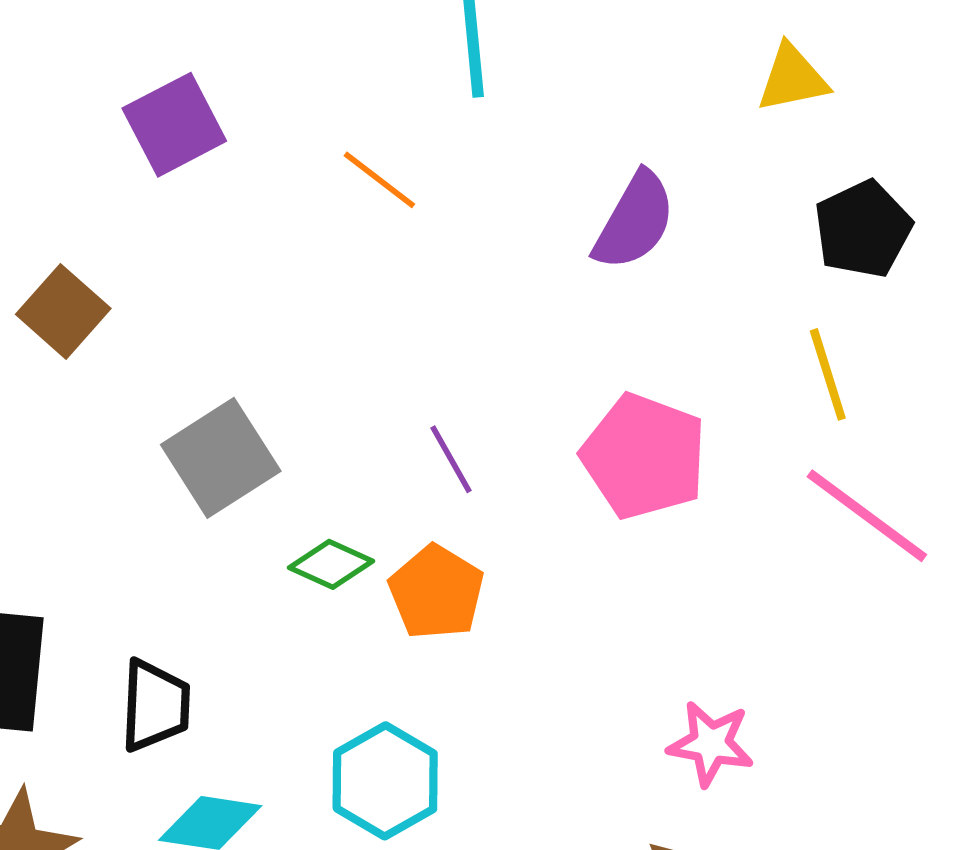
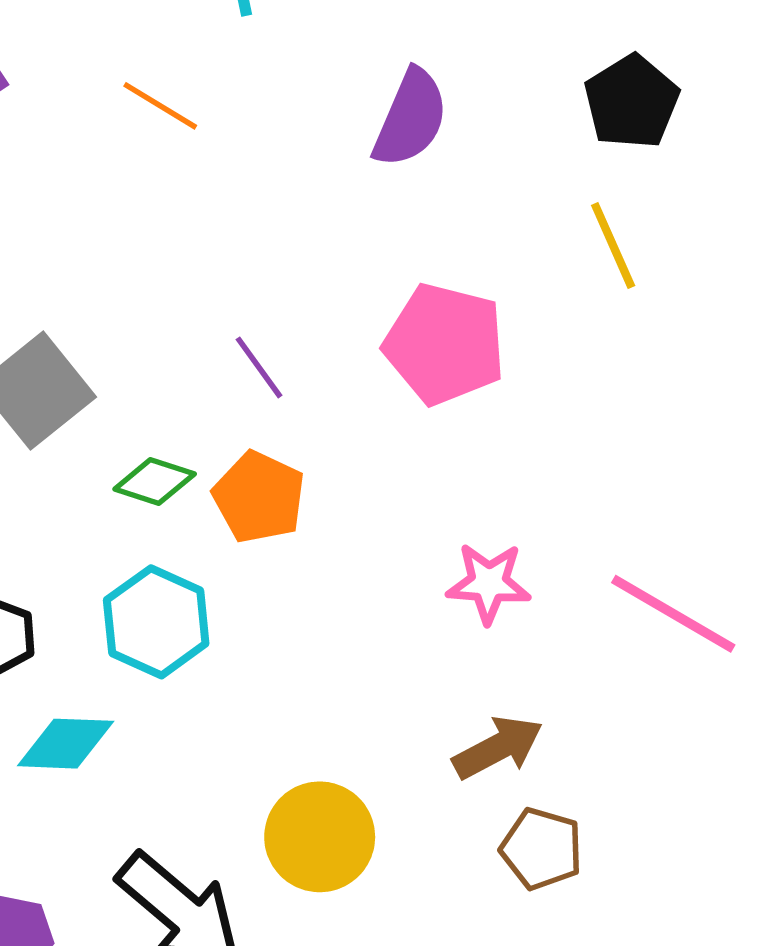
pink line: (867, 516) -> (673, 614), moved
pink star: (711, 744) -> (489, 583), moved
cyan hexagon: (385, 781) -> (156, 622), moved

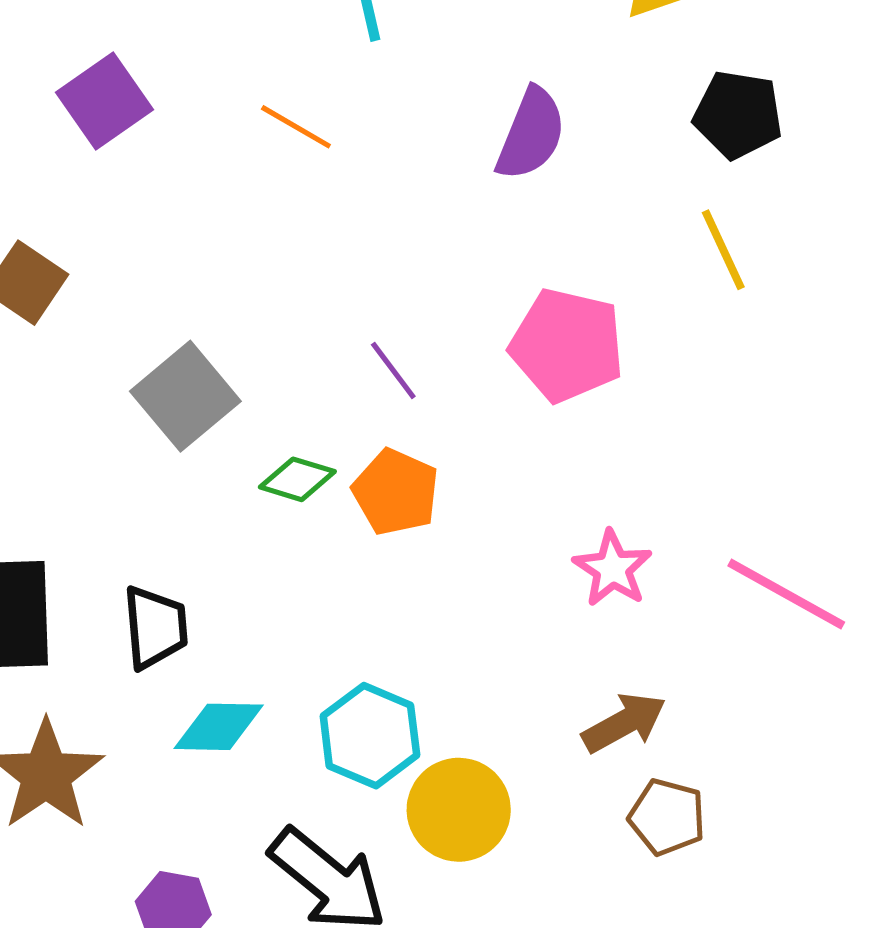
black pentagon: (632, 102) -> (738, 115), turned -30
pink star: (489, 583) -> (613, 569), turned 30
cyan hexagon: (156, 622) -> (370, 736), moved

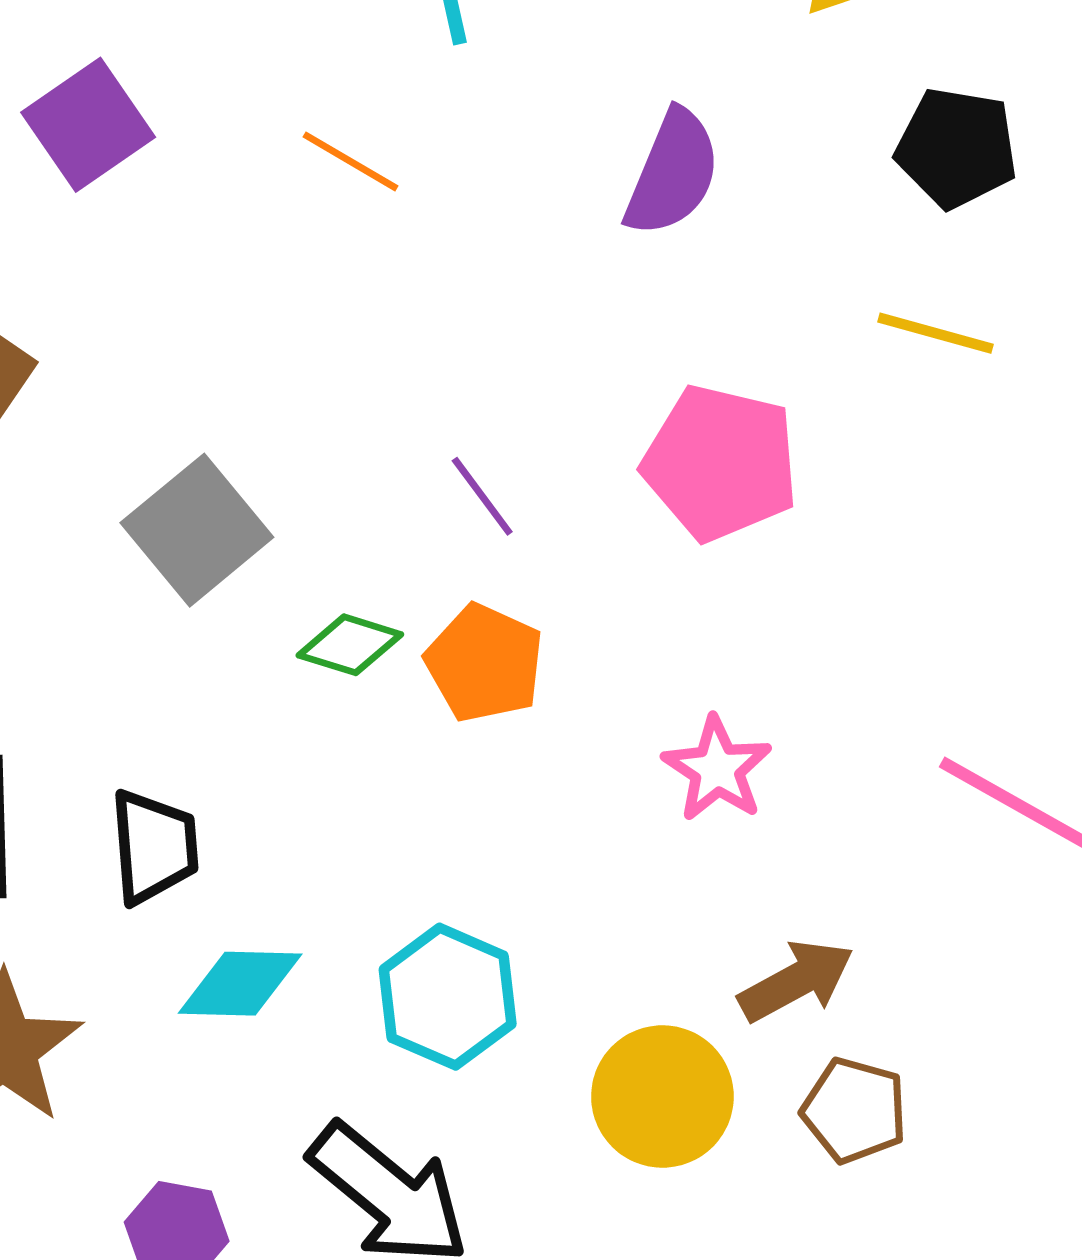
yellow line: (723, 250) -> (935, 333), turned -50
pink star: (613, 569) -> (717, 769), moved
yellow circle: (459, 810) -> (662, 1096), moved

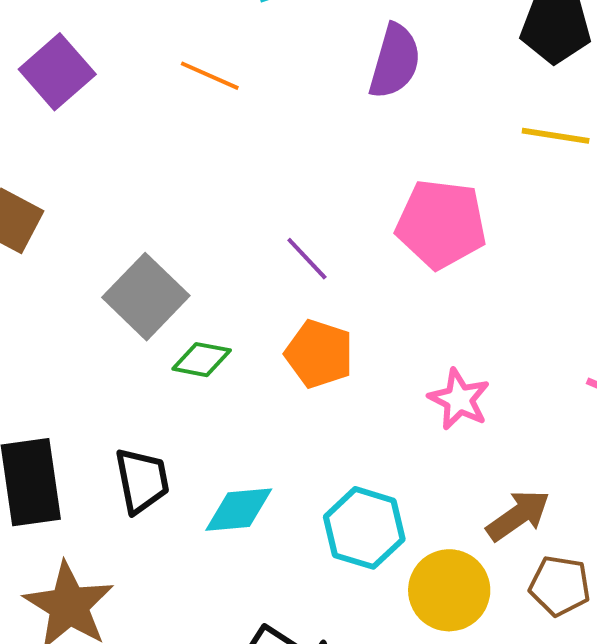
green diamond: (350, 645) -> (202, 360), moved
cyan diamond: (240, 984) -> (239, 510), moved
cyan hexagon: (448, 997) -> (364, 528), moved

